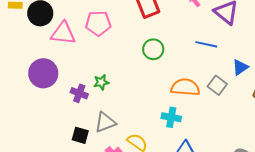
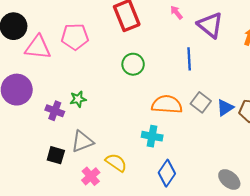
blue line: (206, 44) -> (189, 59), turned 75
blue triangle: (240, 67) -> (225, 108), moved

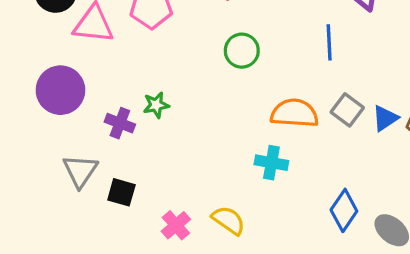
gray triangle: (82, 141) -> (80, 171), moved, turned -35
yellow semicircle: (116, 163) -> (229, 220), moved
blue diamond: (167, 173) -> (344, 210), moved

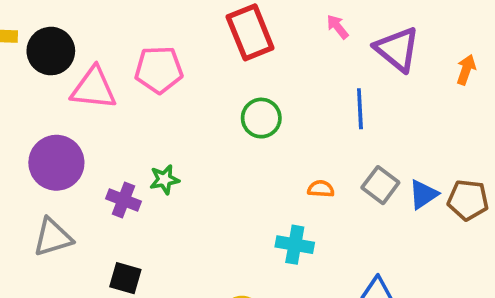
orange semicircle: (295, 113) -> (321, 189), size x0.5
gray triangle: (80, 171) -> (53, 237), moved, turned 39

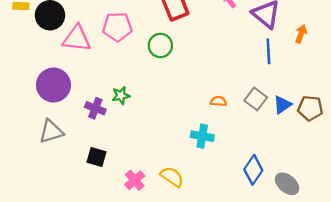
orange arrow: (466, 70) -> (301, 34), moved
blue line: (360, 109) -> (268, 51), moved
green circle: (261, 118) -> (160, 45), moved

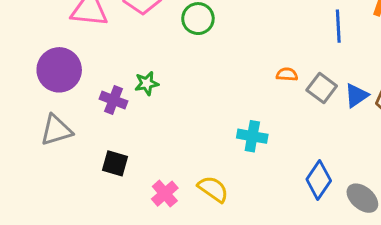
orange semicircle: (218, 101) -> (287, 74), moved

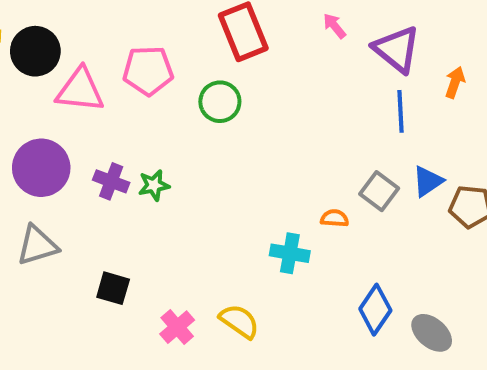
orange semicircle: (287, 74) -> (335, 218), moved
blue triangle: (356, 95) -> (428, 181), moved
purple cross: (113, 100) -> (111, 181), moved

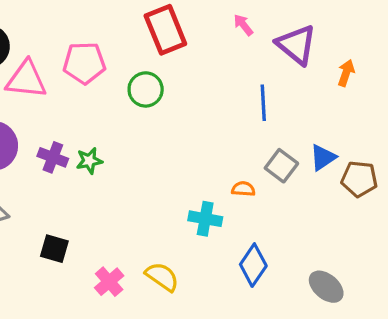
blue line: (401, 111) -> (263, 103), moved
blue diamond: (375, 310) -> (253, 265), moved

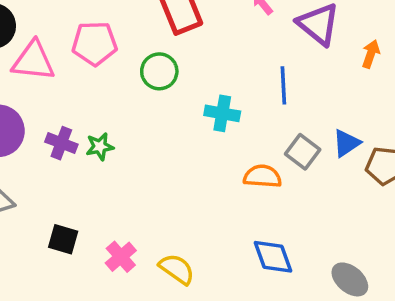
orange semicircle: (243, 189) -> (262, 176), size x1.5
cyan cross: (205, 219) -> (222, 113), moved
blue diamond: (253, 265) -> (273, 257), turned -54
pink cross: (109, 282) -> (121, 257), moved

